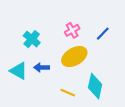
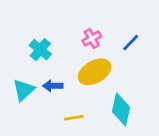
cyan triangle: (19, 71) -> (24, 90), turned 48
yellow line: (68, 93) -> (74, 118), moved, turned -32

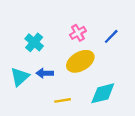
cyan diamond: (121, 109) -> (103, 93), turned 64

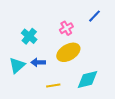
blue line: (111, 36) -> (95, 16), moved

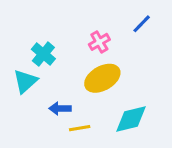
blue arrow: (38, 62) -> (60, 108), moved
cyan triangle: (17, 65) -> (25, 81), moved

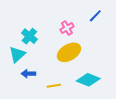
blue arrow: (60, 108) -> (28, 74), moved
cyan diamond: (131, 119) -> (88, 80), turned 35

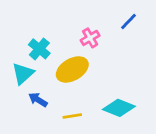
yellow ellipse: (69, 52) -> (72, 69), moved
blue arrow: (28, 74) -> (38, 100), turned 32

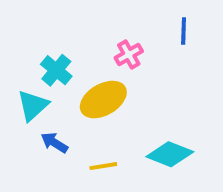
blue line: (128, 21) -> (184, 31), turned -42

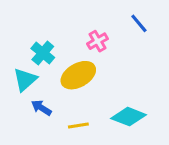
blue line: (184, 31) -> (139, 23), turned -42

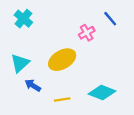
pink cross: (98, 41) -> (87, 33), moved
cyan cross: (43, 53) -> (23, 19), moved

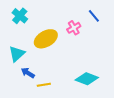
yellow ellipse: (62, 60) -> (46, 39), moved
yellow line: (62, 99) -> (44, 85), moved

